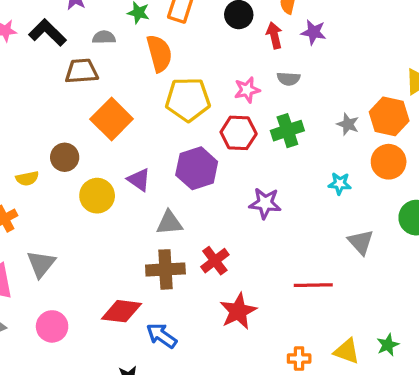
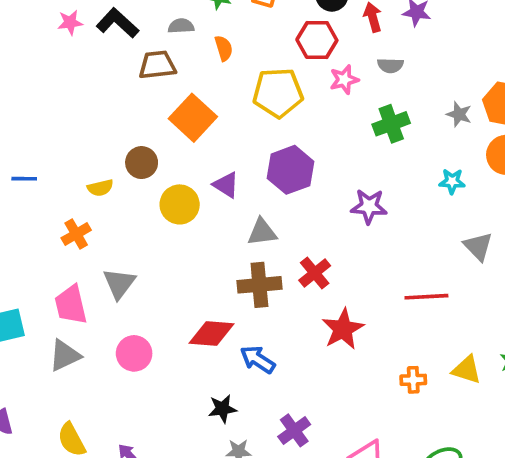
orange semicircle: (159, 53) -> (224, 48), moved, size x0.6
red hexagon: (239, 133) -> (317, 40), moved

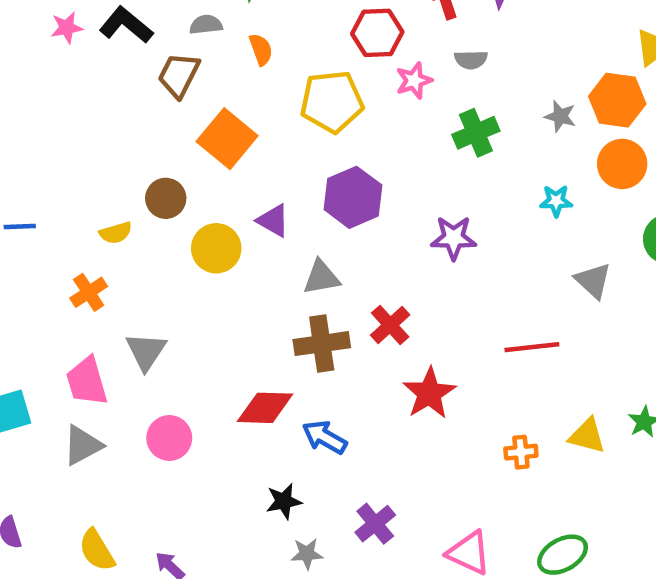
brown trapezoid: (157, 65) -> (179, 75), turned -54

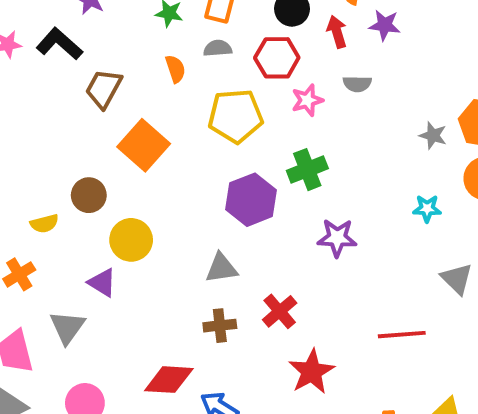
gray semicircle: (206, 25) -> (218, 48), moved
green cross: (476, 133) -> (307, 170), moved
purple triangle: (273, 221) -> (102, 283), moved
brown cross: (322, 344) -> (220, 326), size x0.7

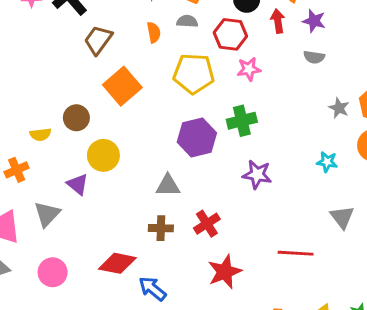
gray semicircle: (357, 84) -> (314, 57), moved

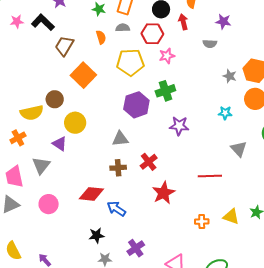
purple star: (314, 21) -> (223, 22), moved
yellow semicircle: (40, 135) -> (32, 113), size x1.6

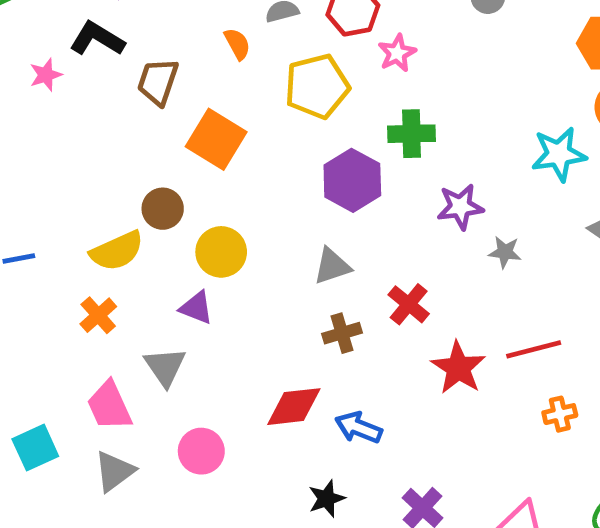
pink star: (17, 21) -> (46, 75), moved
gray star: (230, 76) -> (505, 252), moved
green cross: (165, 91) -> (412, 134), turned 30
cyan star: (225, 113) -> (559, 154), size x1.6
red line: (210, 176) -> (534, 349), moved

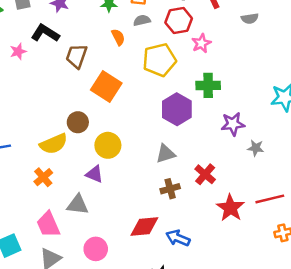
gray triangle: (165, 367) -> (78, 205), turned -50

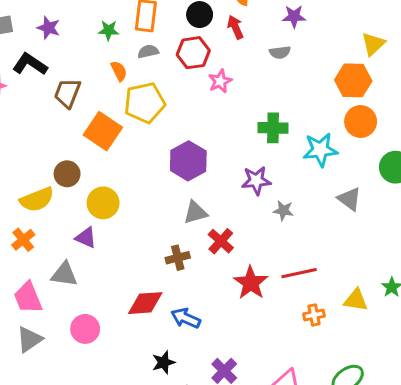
yellow pentagon: (159, 60) -> (145, 103), moved
green cross: (208, 85) -> (273, 128), moved
gray triangle: (166, 154) -> (195, 212), moved

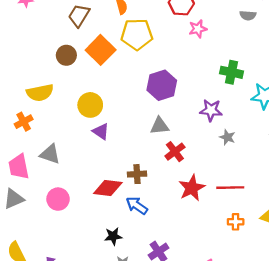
brown circle: (67, 174) -> (66, 55), moved
purple triangle: (86, 238) -> (101, 131), moved
brown cross: (178, 258) -> (137, 174), moved

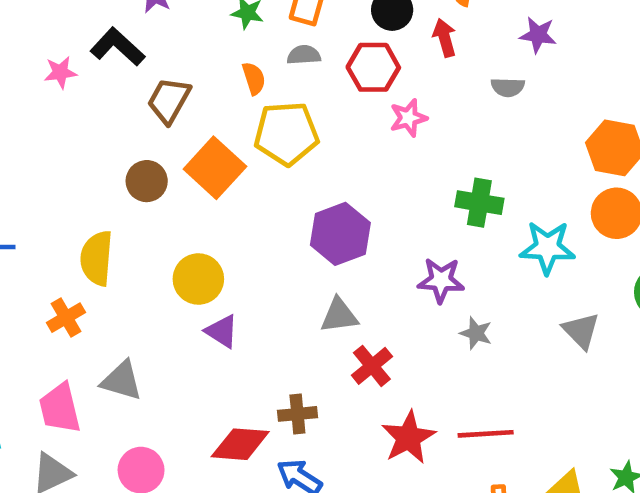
yellow semicircle: (40, 93) -> (97, 258), turned 108

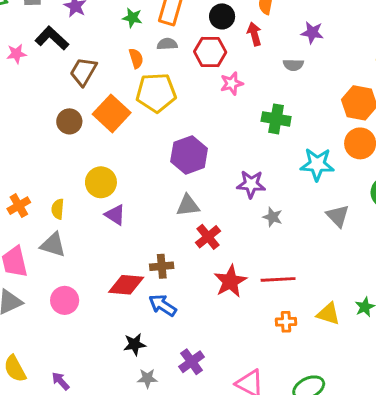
green cross: (479, 203) -> (276, 119), moved
yellow semicircle: (97, 258) -> (58, 209), moved, size x0.6

